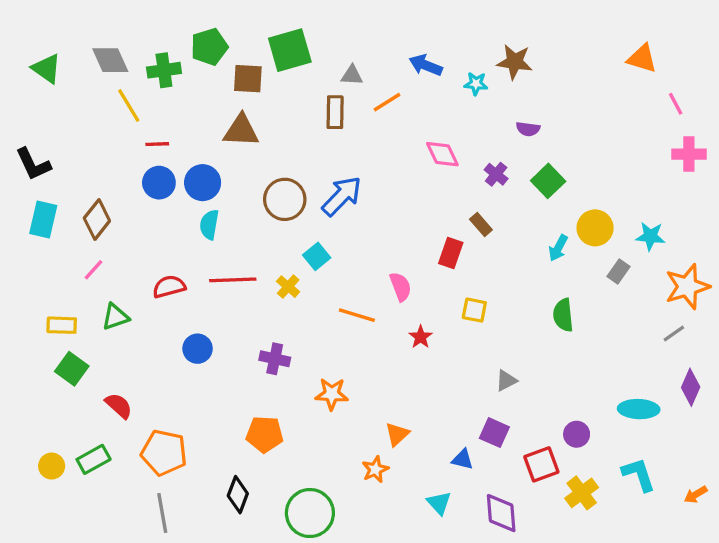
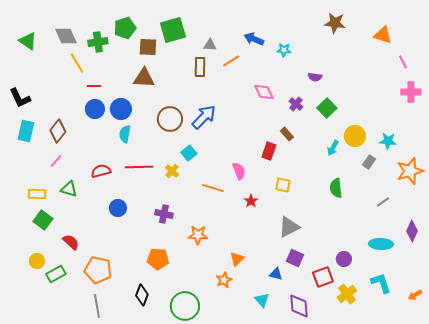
brown star: (515, 62) -> (335, 23), moved
green triangle: (115, 317) -> (69, 189), turned 36
gray line: (674, 334) -> (383, 202), moved
gray triangle: (506, 381) -> (289, 227), moved, size x1.6
yellow circle: (52, 466) -> (37, 261), moved

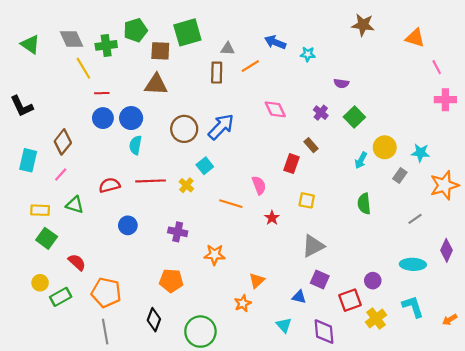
pink diamond: (264, 92) -> (275, 109), moved
cyan rectangle: (26, 131) -> (28, 160), moved

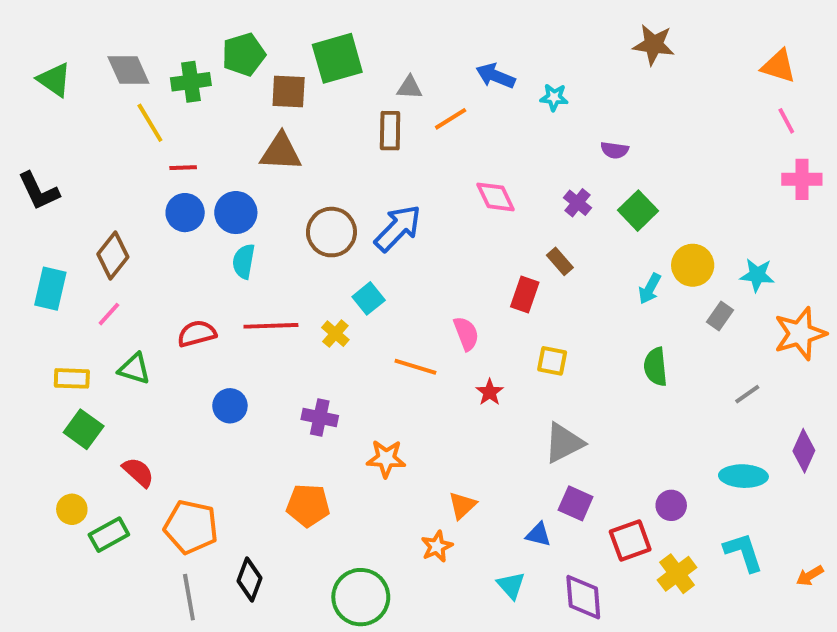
orange triangle: (415, 38) -> (779, 66), moved
black diamond: (154, 320) -> (249, 580), moved

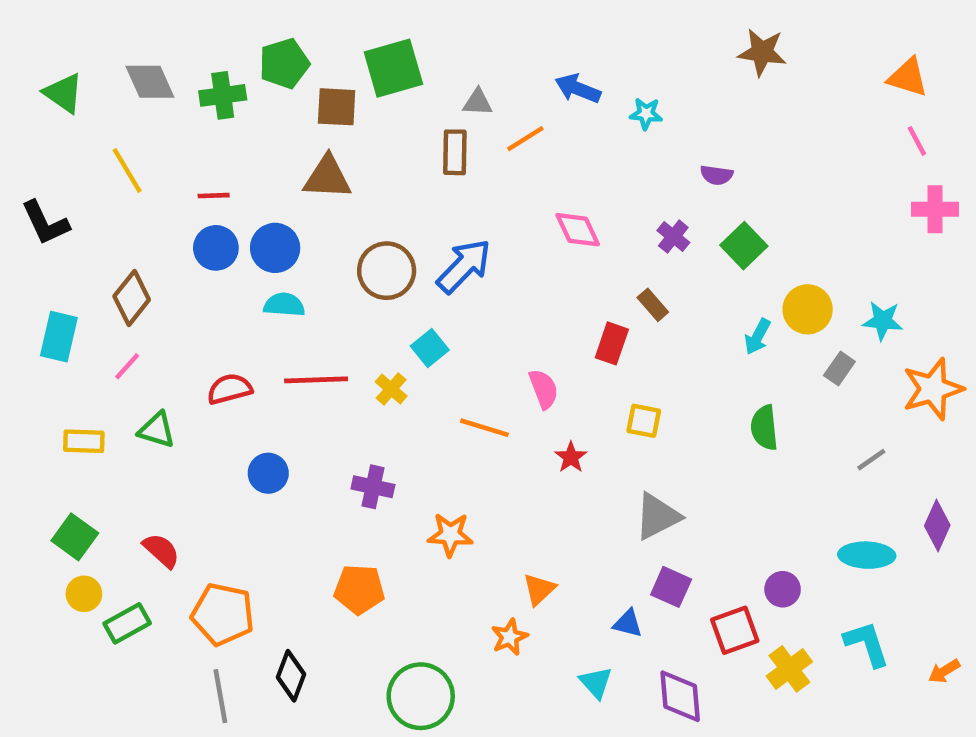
yellow line: (150, 123) -> (127, 171), moved
cyan semicircle: (244, 261) -> (284, 305), turned 84
green square: (84, 429) -> (75, 537), moved

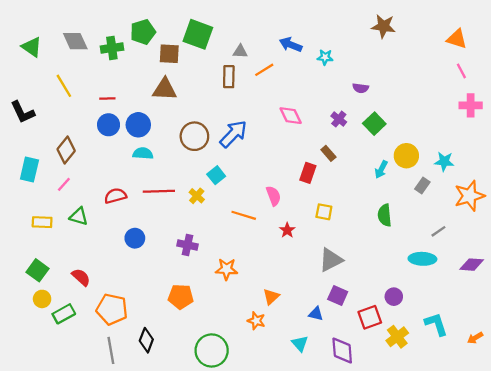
green square: (393, 68) -> (198, 34), turned 36
purple diamond: (937, 526) -> (472, 265), turned 70
cyan ellipse: (867, 555) -> (422, 259), moved
orange star: (509, 637) -> (256, 321), turned -30

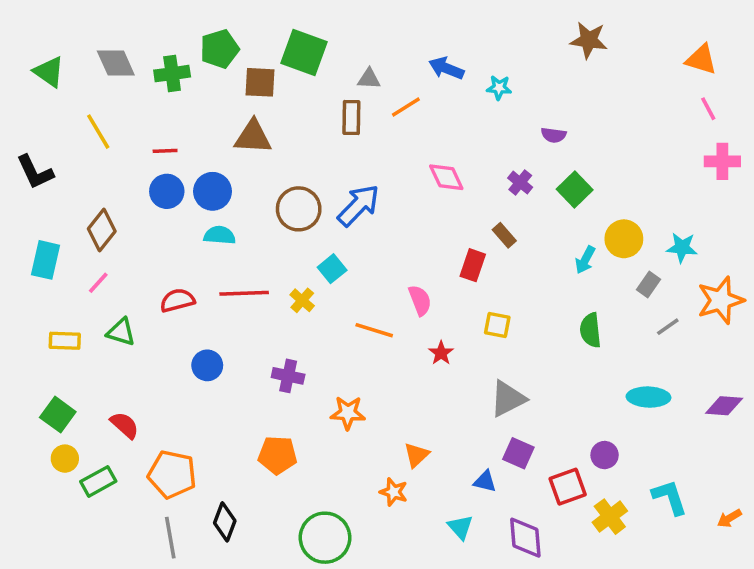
gray line: (438, 231) -> (668, 327), moved

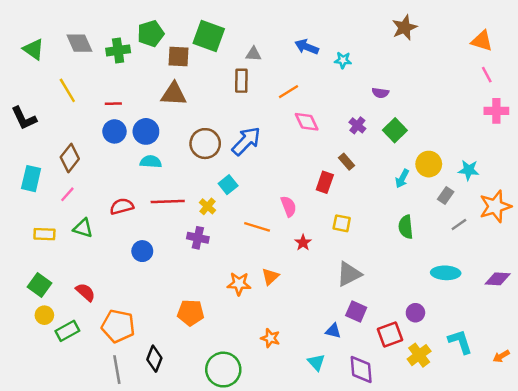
brown star: (589, 40) -> (405, 28), turned -30
orange line: (406, 107) -> (289, 92), moved
purple cross: (288, 376) -> (198, 238), moved
orange triangle: (416, 455) -> (270, 276), moved

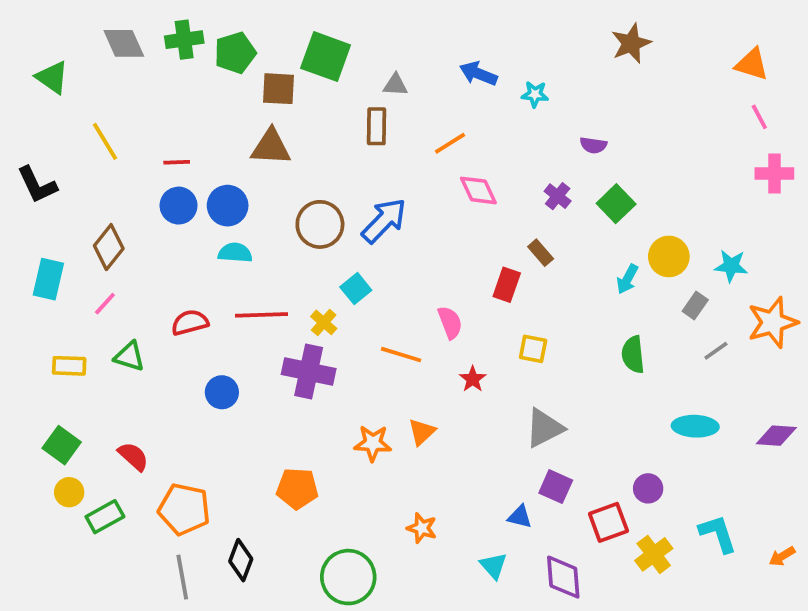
gray diamond: (79, 43) -> (124, 43), moved
green cross: (118, 50) -> (184, 40), moved
purple cross: (198, 238) -> (309, 372), size x1.5

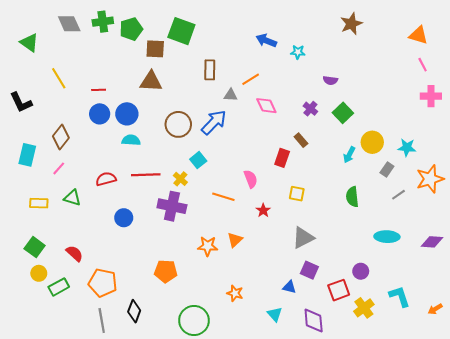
gray triangle: (395, 85) -> (231, 95), moved

